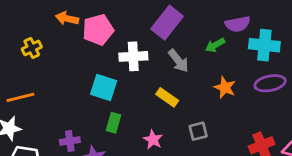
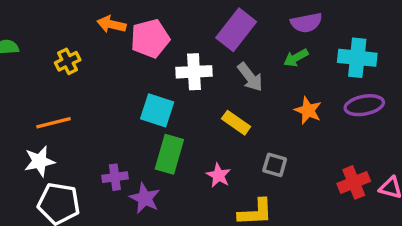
purple semicircle: (238, 24) -> (306, 23), moved
green rectangle: (114, 123) -> (169, 154), size x1.5
gray square: (198, 131) -> (275, 165), turned 30

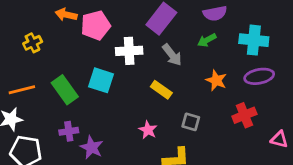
green rectangle: (169, 154) -> (65, 90), moved, turned -52
red cross: (354, 182) -> (244, 115), moved

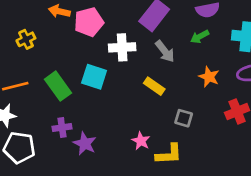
pink star: (148, 130) -> (141, 141), moved

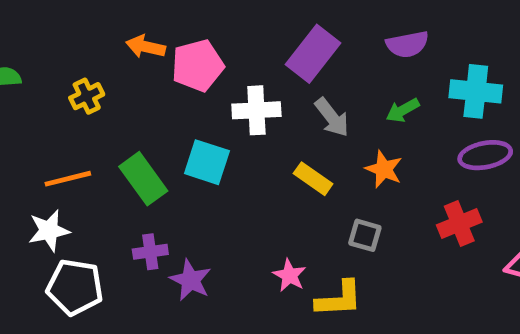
green arrow: (200, 37) -> (403, 110), moved
orange star: (209, 77) -> (384, 169), moved

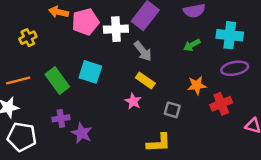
white cross: (256, 110) -> (116, 29), moved
gray arrow: (332, 117) -> (143, 51), moved
orange star: (384, 169) -> (197, 85), moved, turned -30
pink star: (289, 275) -> (133, 101), moved

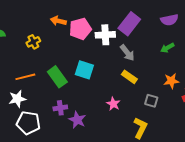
pink star: (133, 101) -> (113, 104), moved
yellow L-shape: (159, 143) -> (140, 128), turned -60

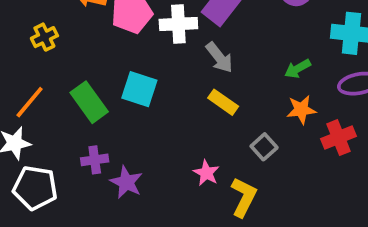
green arrow: (167, 48) -> (298, 69), moved
orange line: (25, 77) -> (30, 102), turned -36
gray square: (151, 101) -> (264, 147), turned 32
pink star: (113, 104) -> (206, 173), moved

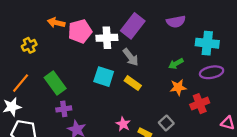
cyan square: (139, 89) -> (104, 77), moved
gray square: (264, 147) -> (166, 123), moved
purple cross: (95, 160) -> (64, 109), moved

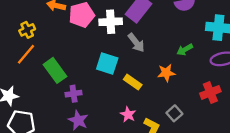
orange line: (21, 83) -> (26, 54), moved
yellow rectangle: (133, 83) -> (133, 82), moved
orange star: (178, 87) -> (166, 73), moved
purple cross: (64, 109) -> (74, 94), moved

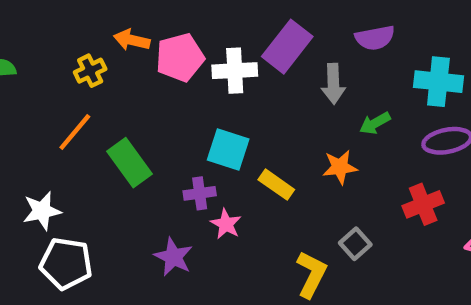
yellow cross: (27, 30) -> (90, 71), moved
gray arrow: (136, 43) -> (333, 84), moved, turned 36
purple cross: (74, 94) -> (200, 193), moved
pink star: (128, 114) -> (226, 224), moved

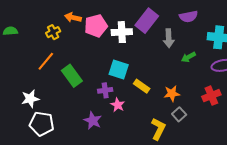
orange star: (340, 167) -> (172, 93), moved

